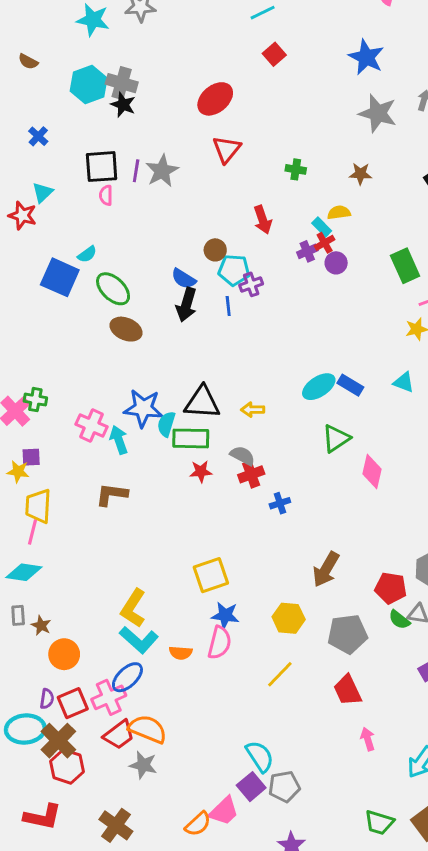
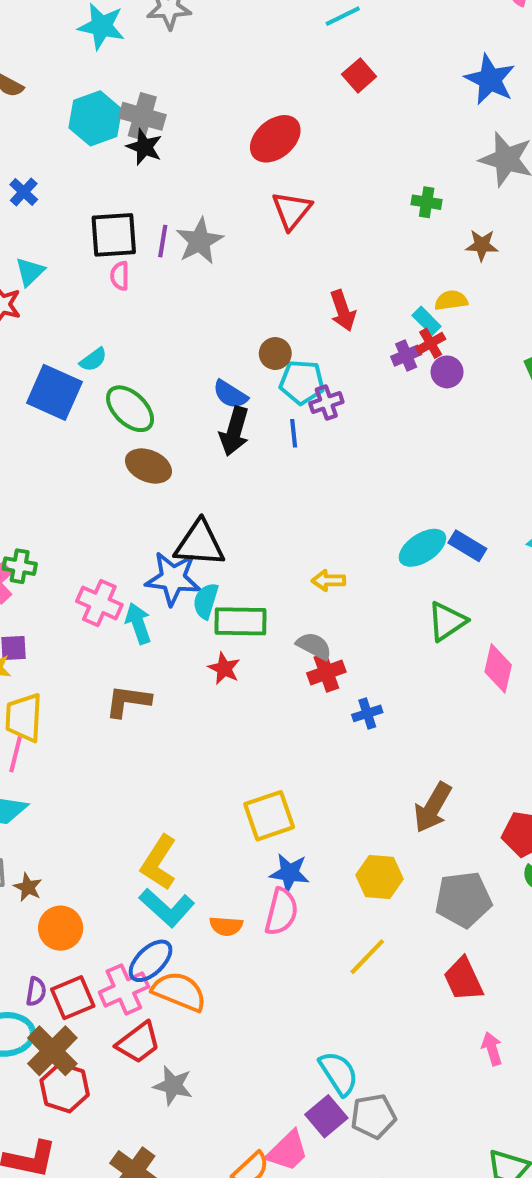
green cross: (296, 169) -> (427, 202), moved
black triangle: (202, 402) -> (200, 544), moved
red star: (201, 472) -> (224, 668), moved, turned 30
orange semicircle: (148, 729) -> (179, 991), moved

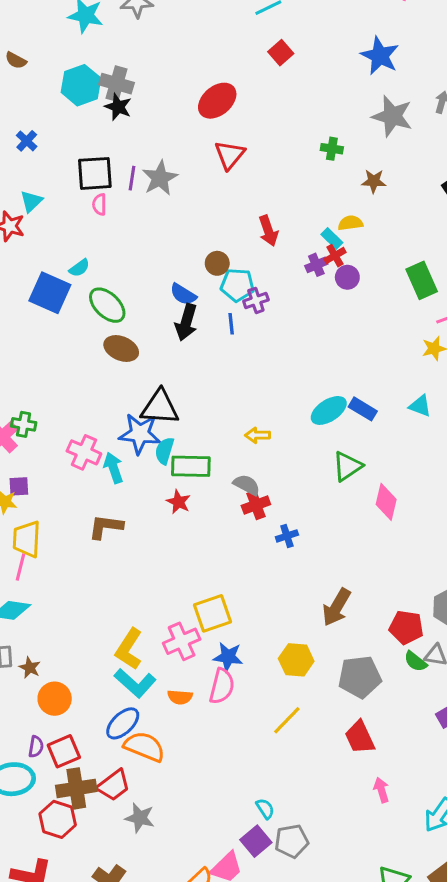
pink cross: (124, 989) -> (182, 641), moved
brown cross: (52, 1051) -> (76, 788), moved, turned 36
cyan semicircle: (339, 1073) -> (265, 809), size x0.6

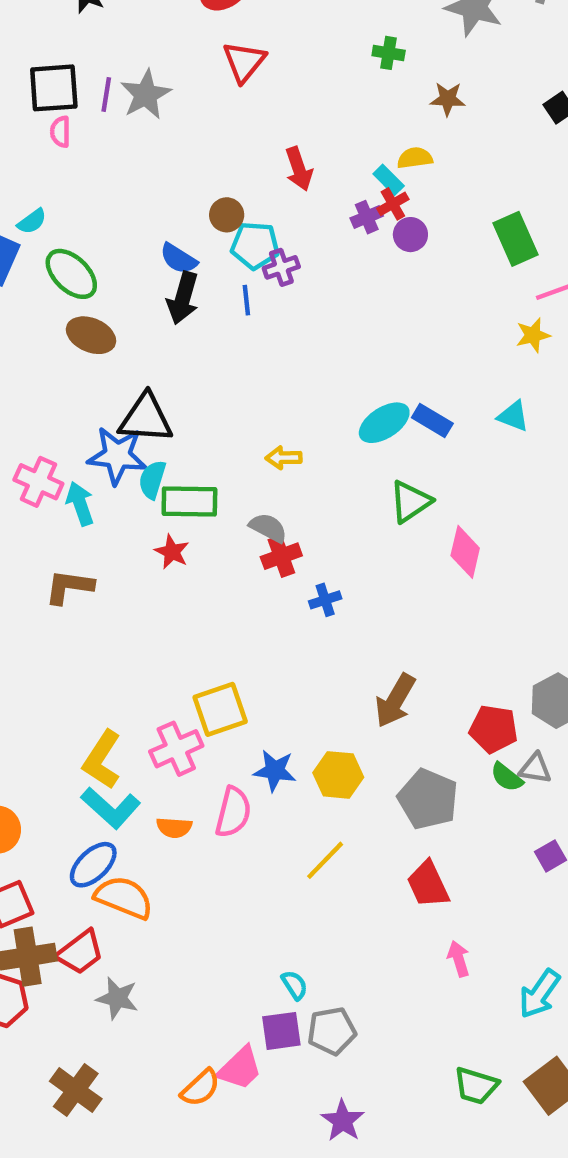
blue star: (228, 657) -> (275, 771), moved
gray pentagon: (360, 677) -> (428, 799), turned 30
purple square: (256, 841) -> (281, 1031), turned 32

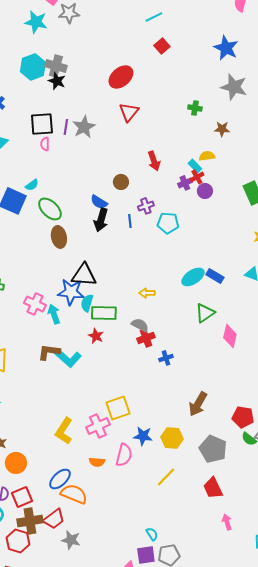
cyan pentagon: (255, 245) -> (168, 223), moved
brown ellipse: (91, 335) -> (59, 237), turned 55
cyan L-shape: (111, 808) -> (68, 358), moved

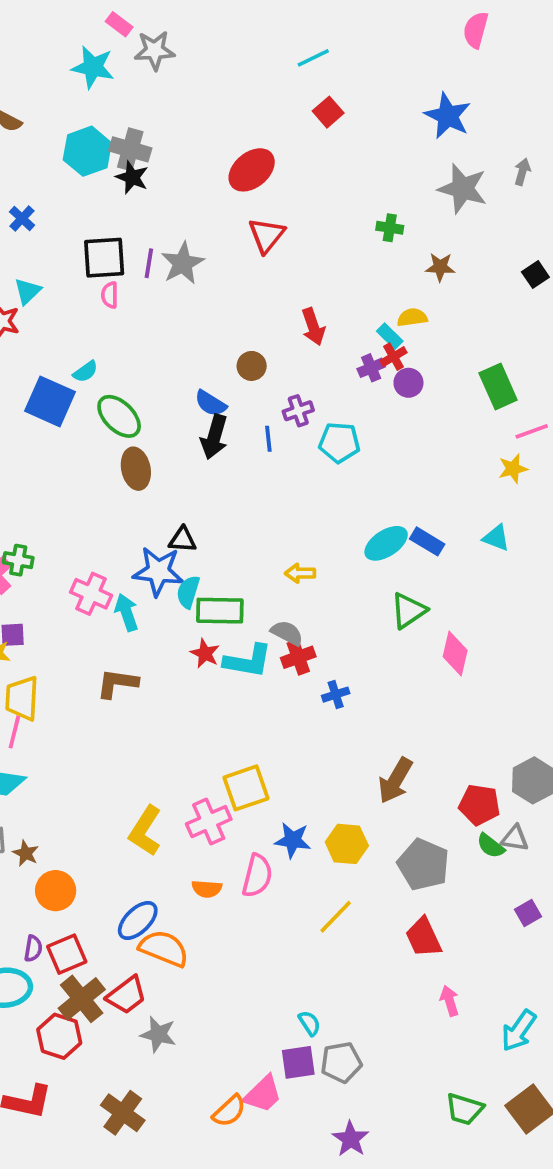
black triangle: (84, 275) -> (183, 540), size x0.6
cyan L-shape: (68, 358) -> (248, 661), moved, turned -32
brown cross: (30, 521) -> (82, 999), turned -30

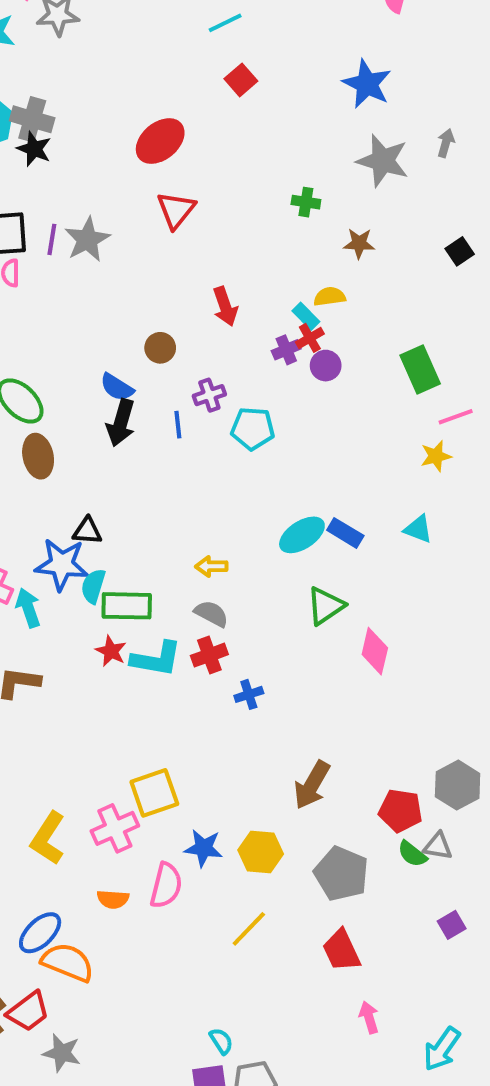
gray semicircle: (287, 633) -> (211, 614), moved

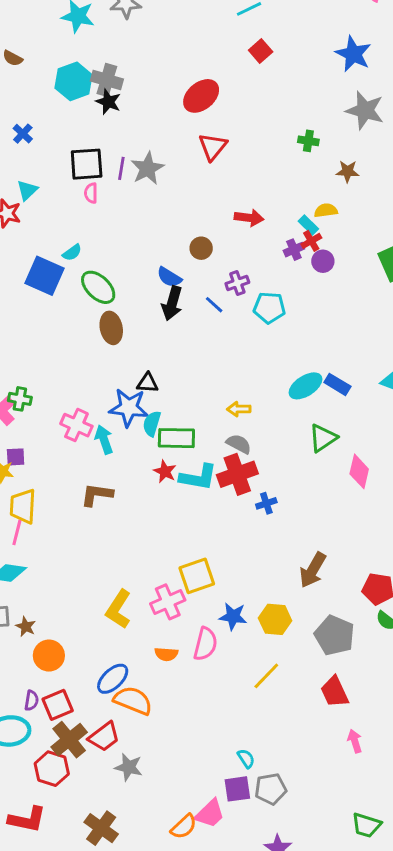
red arrow: (225, 306) -> (249, 218), turned -64
blue line: (178, 425) -> (214, 305), turned -42
red cross: (209, 655) -> (237, 474), size x1.5

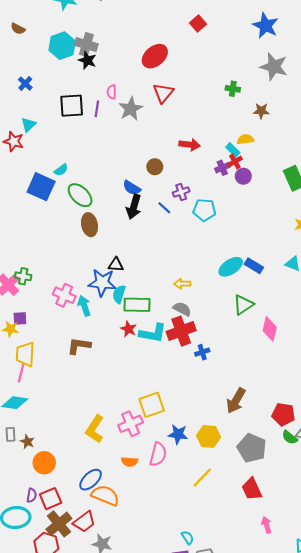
gray star: (147, 168) -> (131, 109), moved
pink semicircle: (91, 193) -> (112, 92), moved

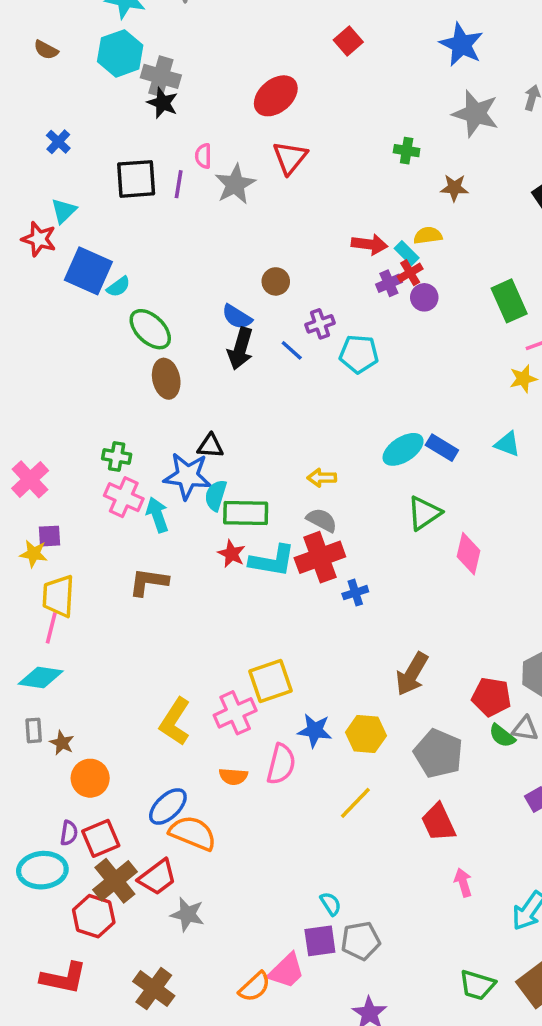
cyan hexagon: (62, 46) -> (120, 53), moved
red arrow: (190, 145) -> (369, 244), moved
blue square: (41, 187) -> (88, 271), moved
green cross: (23, 276) -> (117, 456), moved

